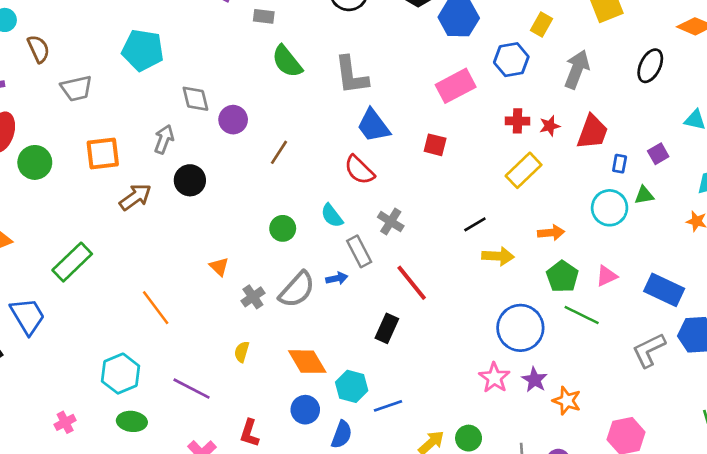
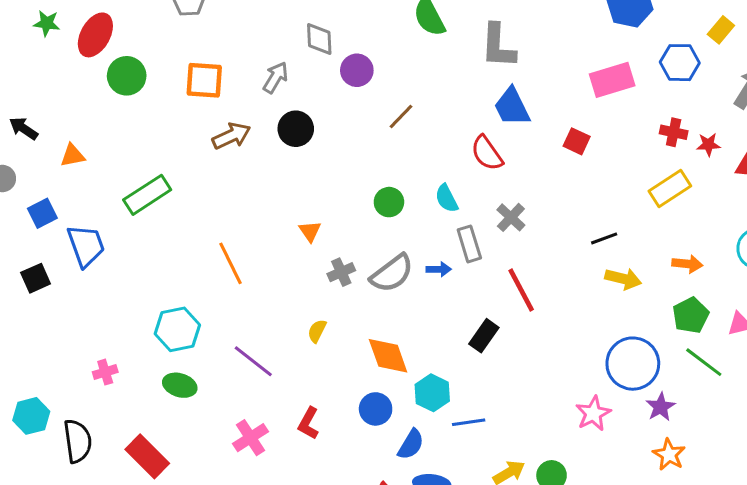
purple star: (534, 380) -> (661, 407), moved

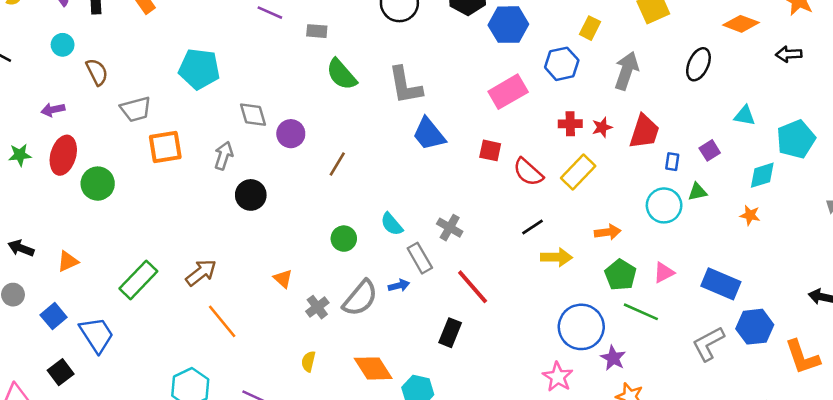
orange square: (204, 80) -> (165, 147), moved
brown arrow: (231, 136) -> (201, 273), moved
red semicircle: (487, 153) -> (528, 172), moved

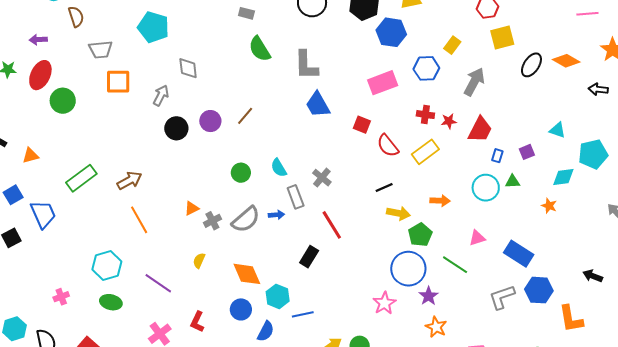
black ellipse: (698, 64) -> (531, 65), moved
purple circle: (291, 134) -> (210, 121), moved
green pentagon: (620, 275) -> (420, 235), moved
orange triangle: (283, 279) -> (192, 208), moved, turned 42

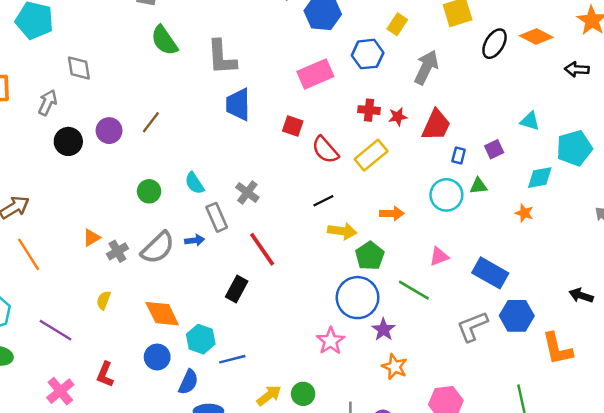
blue trapezoid: (318, 105) -> (238, 104), turned 32

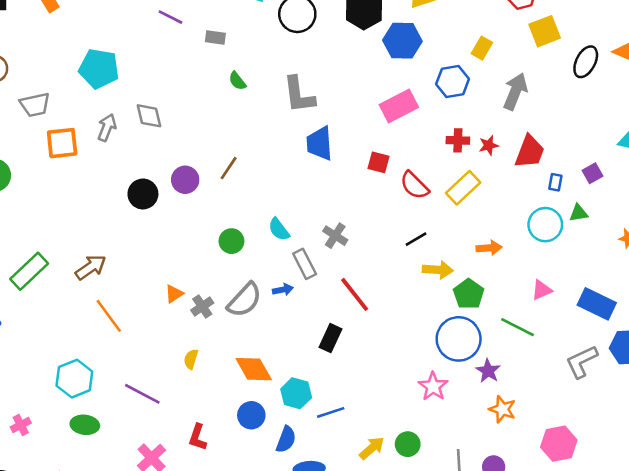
green semicircle: (164, 40) -> (237, 81), size x0.6
gray arrow: (48, 103) -> (107, 128), moved

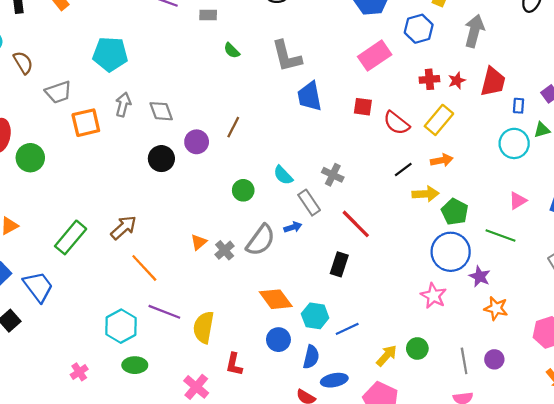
gray diamond: (149, 116) -> (161, 111), moved
orange arrow: (489, 248) -> (442, 160), moved
yellow semicircle: (191, 359) -> (204, 327), moved, size x1.8
purple line: (142, 394) -> (164, 312), moved

